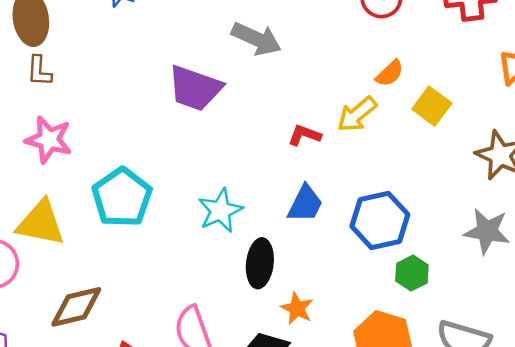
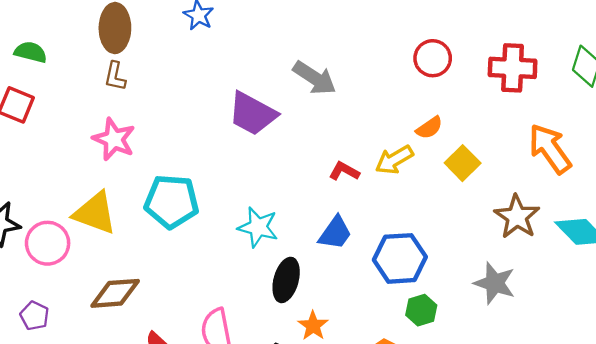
cyan pentagon: (122, 197) -> (171, 201), turned 30
cyan star: (220, 211) -> (258, 227), turned 30

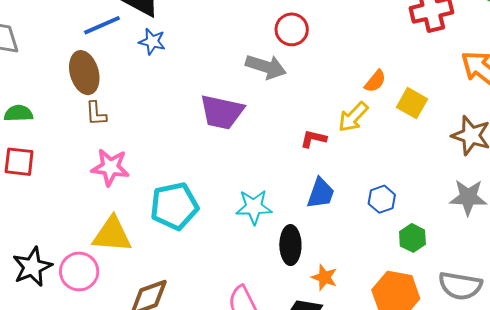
red circle: (433, 58) -> (292, 29), moved
blue hexagon: (400, 258) -> (382, 199), size x0.6

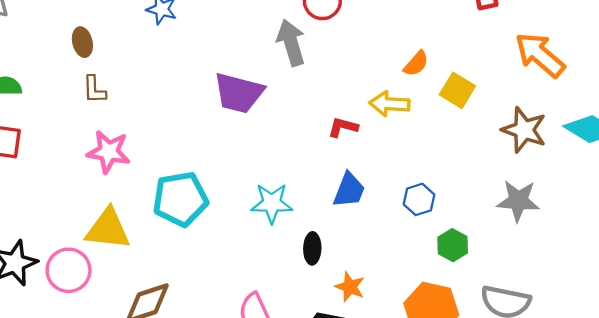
gray arrow: (266, 67) -> (291, 43), turned -126
brown ellipse: (84, 73) -> (82, 42), size x0.6
yellow arrow: (353, 117) -> (389, 104), turned 48
black ellipse: (290, 245) -> (312, 248), size x0.7

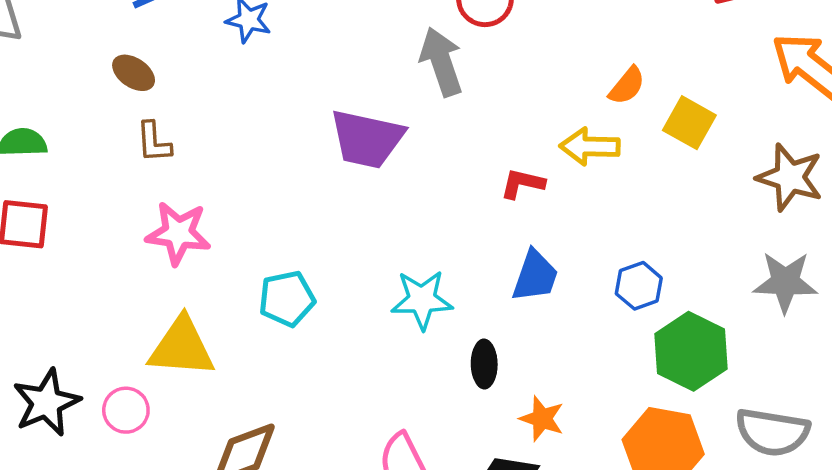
brown ellipse: (82, 42) -> (134, 73), turned -40
cyan pentagon: (180, 199) -> (287, 299), size x0.7
green hexagon: (453, 245) -> (691, 351), size x1.6
pink circle: (69, 270) -> (126, 410), size x0.7

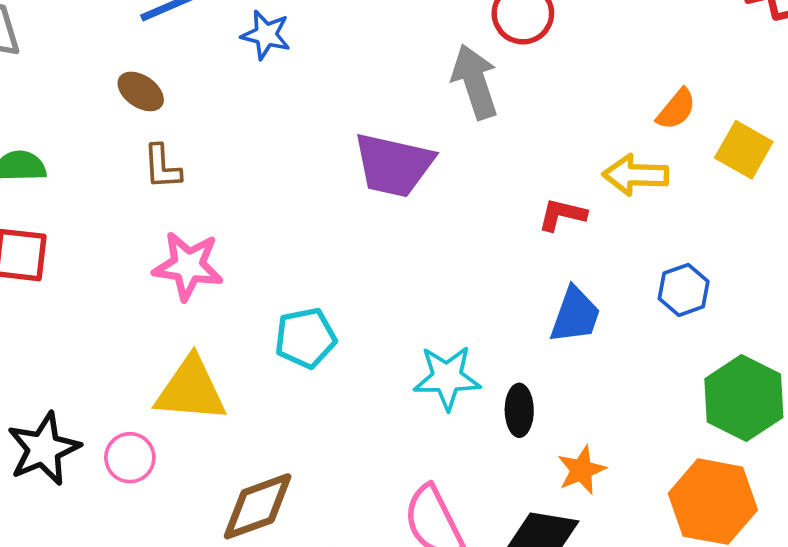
blue hexagon: (639, 286) -> (684, 290), moved
cyan star: (422, 300) -> (447, 378), moved
orange star: (542, 419) -> (581, 470), turned 30

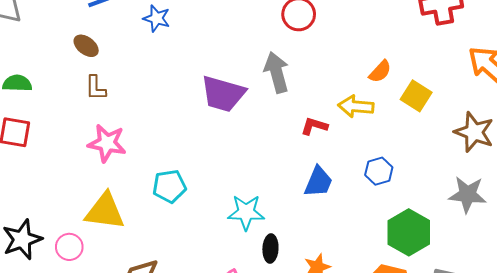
gray arrow: (475, 82) -> (277, 72), moved
black ellipse: (519, 410) -> (270, 249), moved

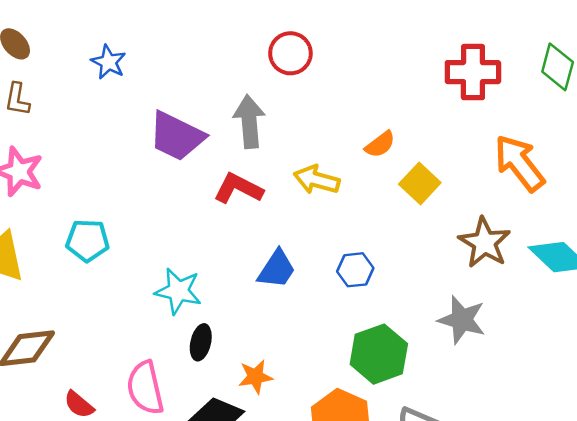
blue star: (157, 18) -> (108, 62), moved
yellow arrow: (356, 106) -> (317, 180), moved
red L-shape: (314, 126) -> (238, 188), moved, size x1.4

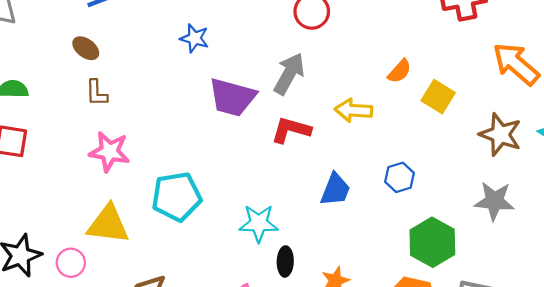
blue star: (108, 62) -> (194, 38), moved
gray arrow: (249, 122) -> (289, 74), turned 45
cyan pentagon: (88, 240) -> (177, 197), size x1.4

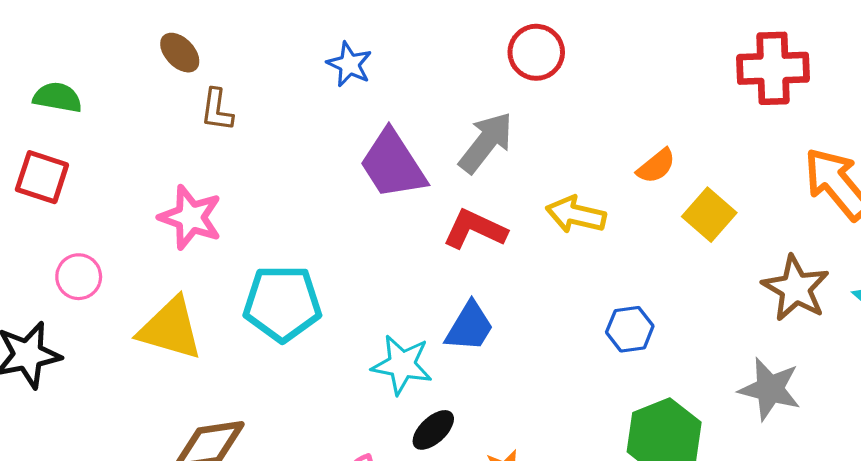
brown L-shape: (97, 93) -> (217, 110), moved
purple trapezoid: (232, 97) -> (393, 164), turned 33
blue trapezoid: (335, 190) -> (470, 327), moved
black ellipse: (285, 261) -> (433, 430), turned 36
pink circle: (71, 263) -> (79, 277), moved

